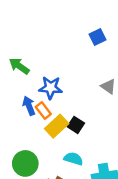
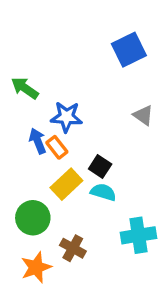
blue square: (98, 37) -> (129, 50), size x1.5
yellow rectangle: (57, 126) -> (66, 184), moved
cyan semicircle: (73, 159) -> (103, 192), moved

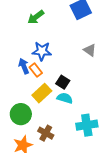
green arrow: (25, 88) -> (36, 17), moved, turned -72

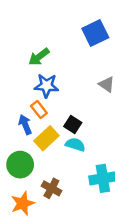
green arrow: (36, 17) -> (39, 57), moved
blue arrow: (24, 66) -> (25, 124), moved

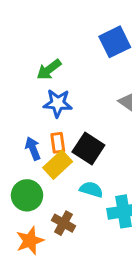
orange rectangle: (39, 109) -> (58, 143), moved, turned 30
black square: (73, 124) -> (88, 149), size x1.5
cyan semicircle: (75, 145) -> (91, 189), moved

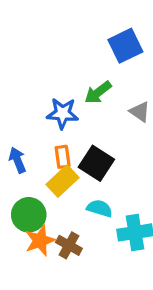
green arrow: (49, 70) -> (98, 92), moved
blue arrow: (33, 149) -> (17, 160), moved
orange star: (30, 241) -> (40, 241), moved

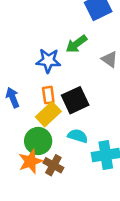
black square: (96, 163) -> (75, 100), turned 32
green circle: (29, 215) -> (38, 141), moved

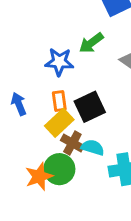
green circle: (38, 141) -> (59, 169), moved
brown cross: (53, 165) -> (72, 143), moved

